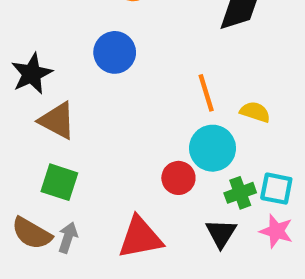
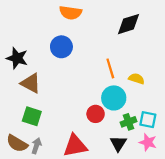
black star: (32, 74) -> (17, 58), turned -30

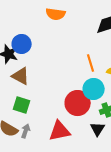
blue circle: (61, 47) -> (22, 44), moved
red circle: (96, 114) -> (78, 103), size x1.6

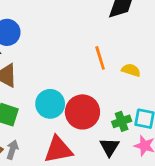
cyan circle: (94, 89) -> (50, 104), moved

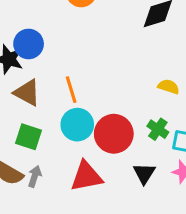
orange line: (100, 58) -> (71, 90), moved
green cross: (122, 121) -> (158, 129), moved, turned -36

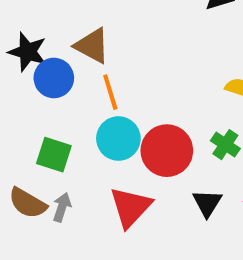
blue circle: (29, 44) -> (54, 78), moved
brown triangle: (27, 93) -> (92, 46), moved
red triangle: (86, 176) -> (131, 207), turned -36

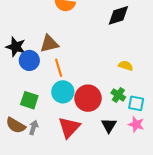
brown triangle: (92, 46) -> (49, 44), turned -42

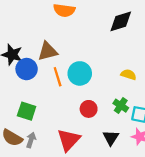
cyan circle: (63, 92) -> (80, 73), moved
red circle: (88, 98) -> (89, 109), size x0.6

